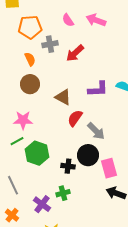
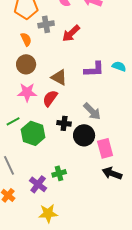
red semicircle: (75, 118) -> (50, 98), moved
pink star: (23, 120) -> (27, 92), moved
black cross: (68, 166) -> (64, 123), moved

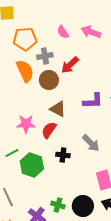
orange semicircle: (26, 39) -> (25, 71), size x1.6
brown circle: (26, 64) -> (49, 80), moved
black circle: (84, 135) -> (83, 206), moved
green cross: (59, 173) -> (58, 205), turned 32

